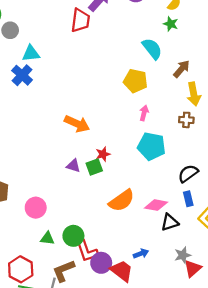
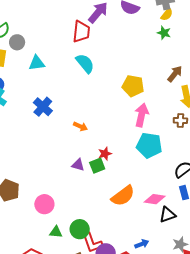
cyan semicircle: (152, 49) -> (85, 63), moved
blue cross: (22, 75) -> (43, 107), moved
pink arrow: (144, 113) -> (142, 115), size x1.6
orange arrow: (77, 124) -> (80, 126), size x0.6

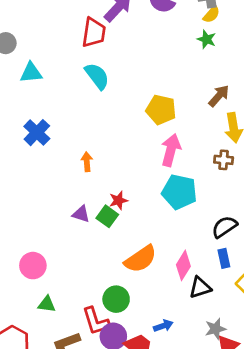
orange arrow: (80, 126) -> (87, 162), turned -120
green square: (97, 166) -> (107, 216), turned -35
pink diamond: (155, 199) -> (183, 265), turned -70
green circle: (80, 229) -> (116, 299), moved

